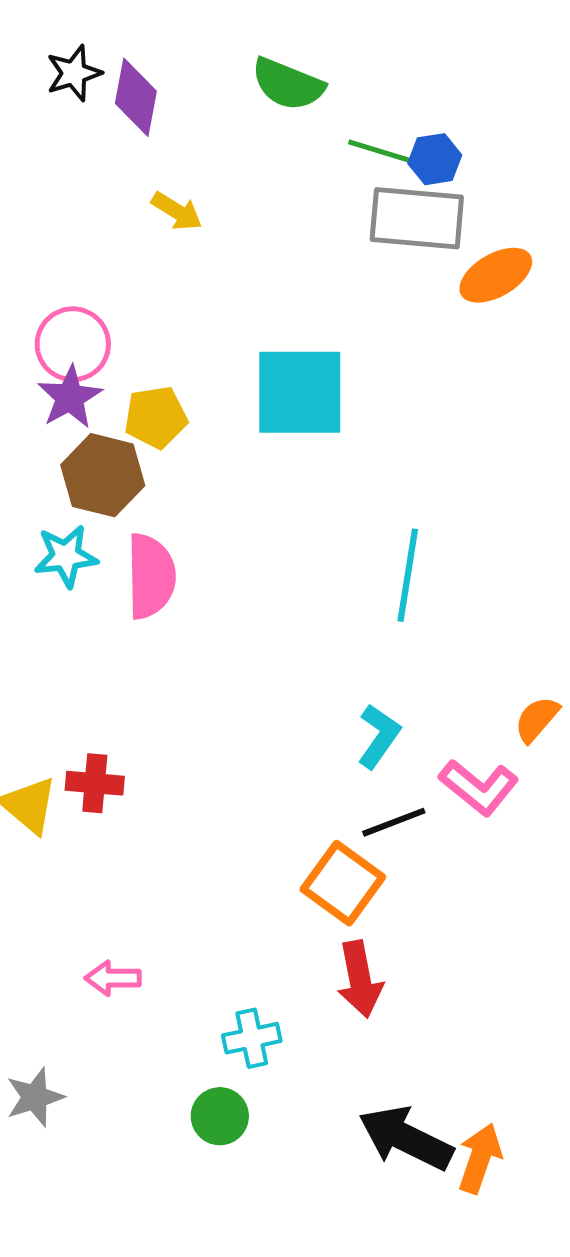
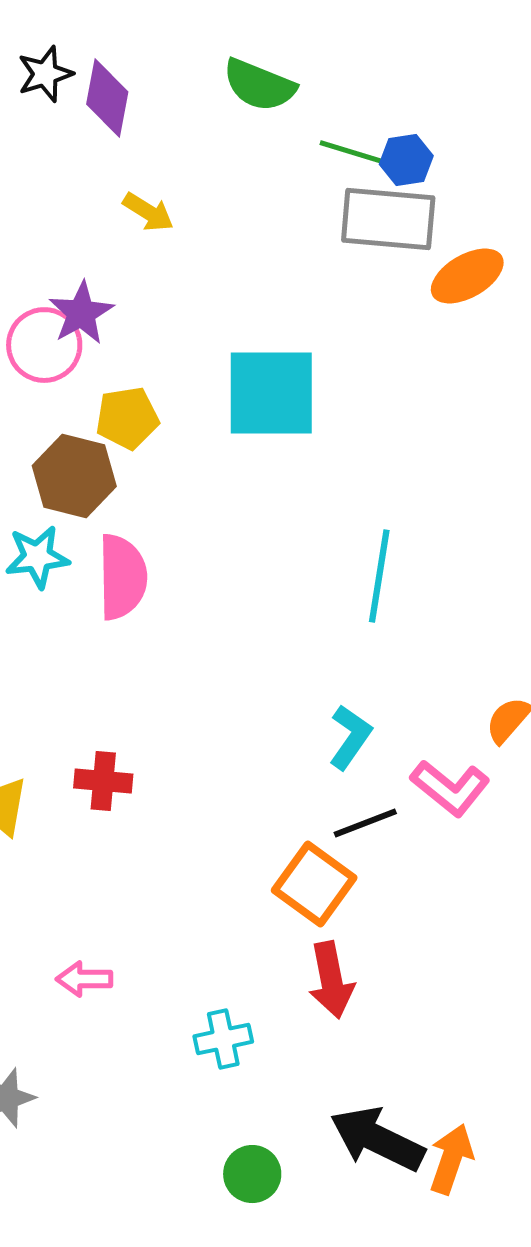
purple star: (70, 397) -> (81, 313), moved
red cross: (95, 783) -> (103, 781), moved
green circle: (220, 1116) -> (252, 1174), moved

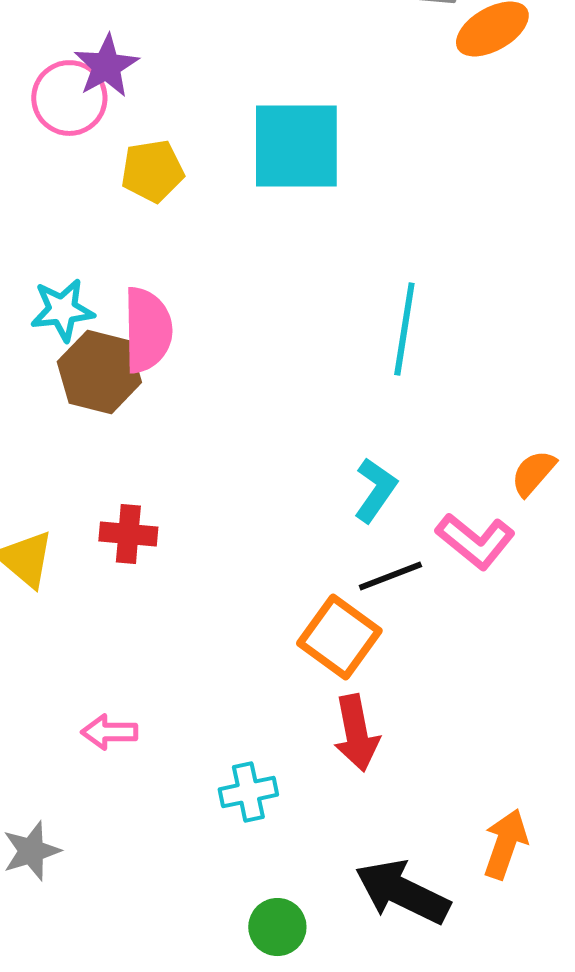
brown hexagon: (74, 476) -> (99, 372), moved
orange arrow: (451, 1159) -> (505, 844), moved

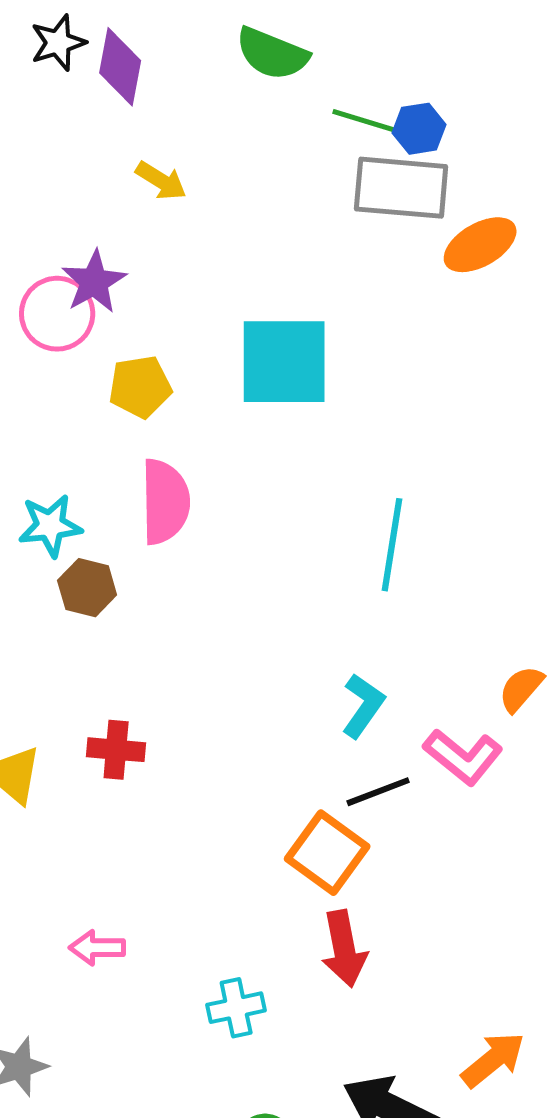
pink semicircle: (147, 330) -> (165, 502), moved
brown hexagon: (99, 372) -> (87, 588), size x0.7
orange arrow: (505, 844) -> (493, 1060), turned 32

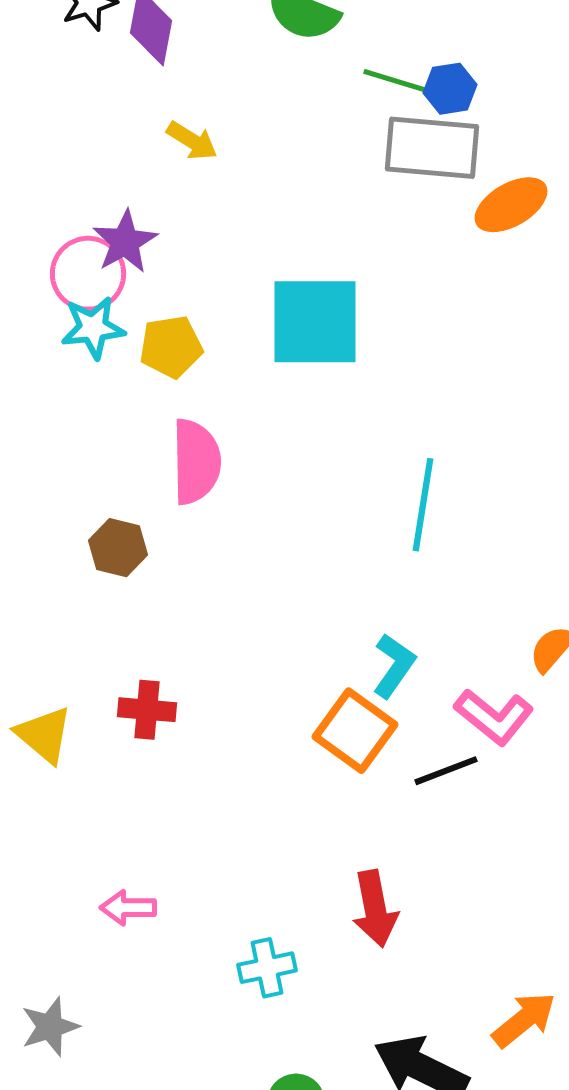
cyan star: (50, 526) -> (93, 328), moved
black line: (378, 792) -> (446, 771), moved
orange square: (327, 853) -> (355, 731), moved

